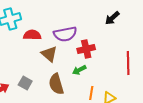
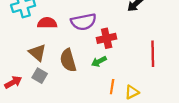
brown triangle: (49, 54) -> (37, 53), moved
brown semicircle: (56, 84) -> (68, 60), moved

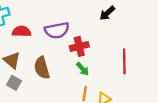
green arrow: (99, 61) -> (83, 69), moved, turned -104

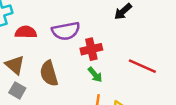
red line: (124, 61) -> (142, 66), turned -65

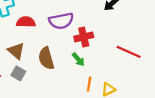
green arrow: (95, 75) -> (78, 59), moved

